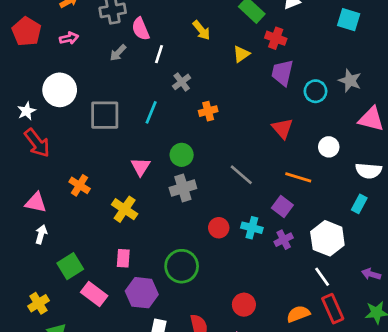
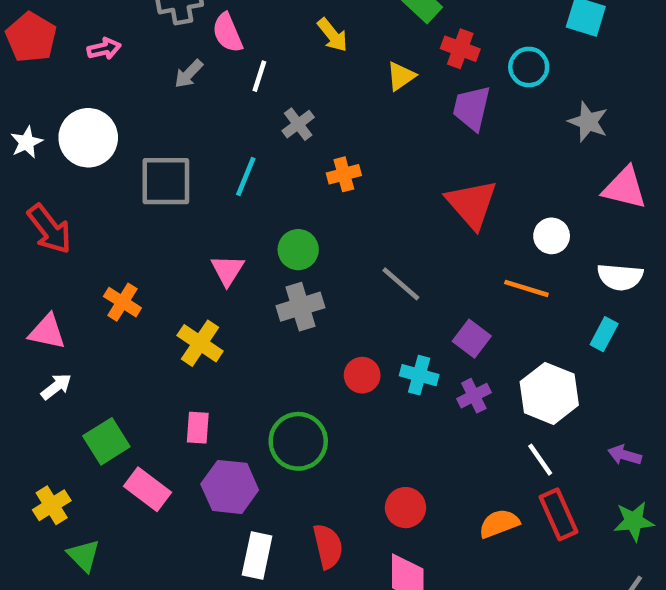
cyan circle: (315, 91) -> (529, 67), moved
white star: (27, 111) -> (27, 142), moved
red triangle: (282, 128) -> (472, 204), size x1.4
orange line: (298, 177) -> (526, 288), moved
white arrow: (41, 234) -> (56, 387), turned 36

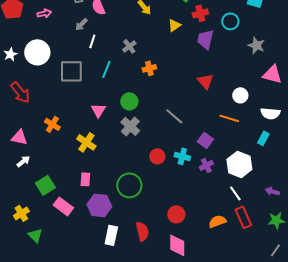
red cross: (460, 49) -> (200, 13), turned -35
white line: (259, 76) -> (92, 41), moved
red triangle: (472, 204) -> (205, 81), size x0.7
gray cross: (300, 307) -> (130, 126), turned -30

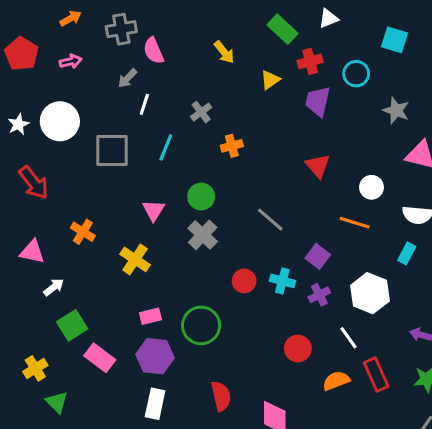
white arrow: (23, 161) -> (54, 287), moved
pink rectangle: (85, 179) -> (150, 316), moved, turned 72
white line: (235, 193) -> (348, 338), moved
red circle: (176, 214) -> (298, 348), moved
white rectangle: (111, 235) -> (155, 404), moved

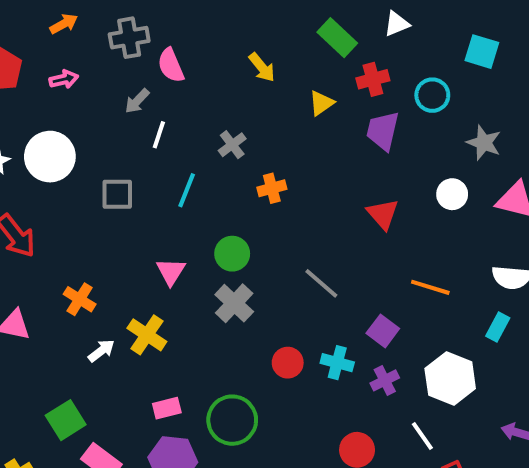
gray square: (112, 150) -> (117, 194), size x0.7
white circle: (372, 187) -> (452, 194), moved
white arrow: (54, 287) -> (101, 351), moved

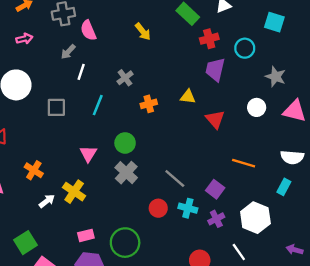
yellow triangle: (321, 103) -> (188, 97), moved, turned 42
gray line: (321, 283) -> (175, 179), moved

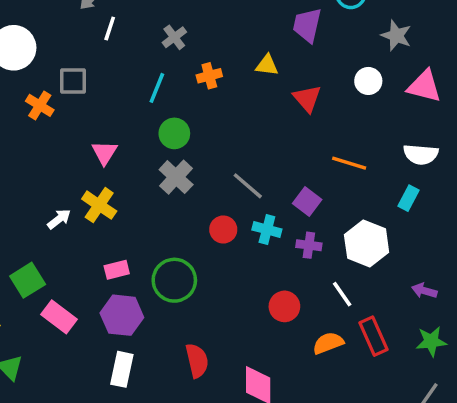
cyan line: (98, 105) -> (157, 88), moved
pink triangle: (88, 154) -> (104, 153), moved
orange cross: (34, 170) -> (40, 105), moved
purple cross: (216, 219) -> (309, 245), turned 35

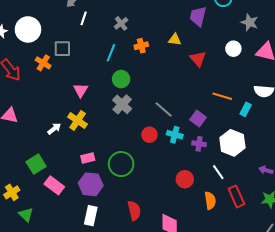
cyan rectangle: (408, 198) -> (246, 109), moved
orange semicircle: (328, 343) -> (210, 200), turned 102

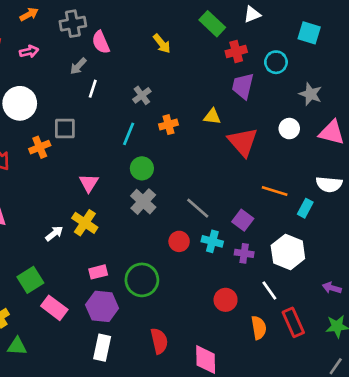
red triangle: (198, 59) -> (243, 142), size x1.4
orange cross: (43, 63) -> (40, 147), turned 35
green triangle: (26, 215) -> (17, 346), turned -42

